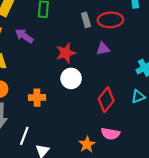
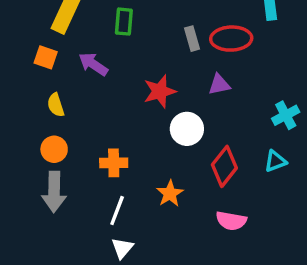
white circle: (71, 78) -> (187, 129), moved
white line: (24, 136) -> (117, 211), moved
orange star: (87, 144) -> (170, 194), moved

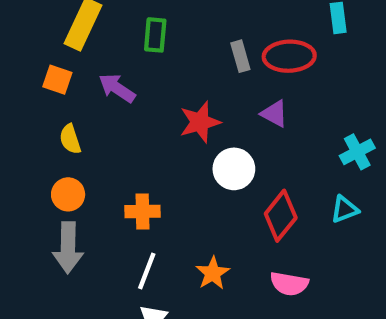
purple triangle: (219, 85) -> (274, 114), turned 40
orange star: (170, 194) -> (213, 273), moved

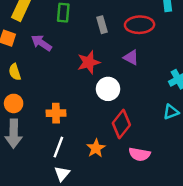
gray rectangle: (240, 56) -> (102, 25), moved
red diamond: (281, 216) -> (121, 124), moved

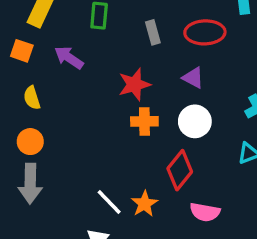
white circle: (108, 89) -> (195, 121), moved
orange cross: (56, 113) -> (144, 121), moved
white line: (58, 147) -> (109, 202), moved, turned -65

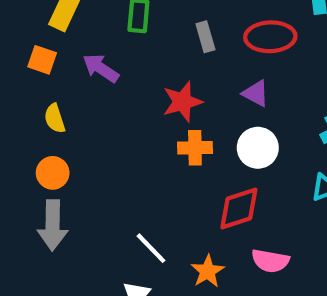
red diamond: (180, 170) -> (239, 208), turned 33
orange star: (144, 204) -> (208, 271), moved

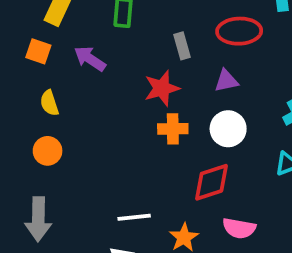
gray rectangle: (205, 37) -> (182, 46), moved
purple triangle: (256, 93) -> (226, 81), turned -40
gray arrow: (53, 225) -> (38, 219), moved
white line: (151, 248) -> (134, 217), turned -52

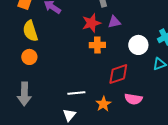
purple triangle: (226, 81) -> (114, 22), moved
yellow semicircle: (49, 103) -> (30, 31), size x1.5
white circle: (228, 129) -> (138, 45), moved

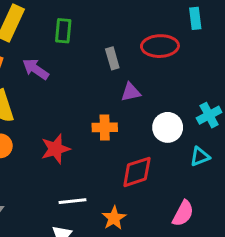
red star: (91, 23) -> (56, 149), moved
pink semicircle: (133, 99) -> (183, 213), moved, turned -72

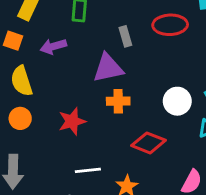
purple arrow: (36, 69) -> (53, 46), turned -50
purple triangle: (131, 92) -> (108, 68), moved, size x1.6
red diamond: (137, 172) -> (148, 143), turned 40

